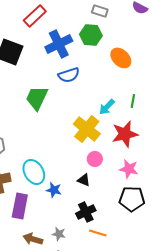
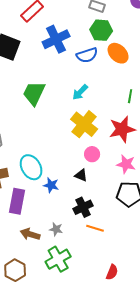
green hexagon: (91, 35) -> (101, 30), moved
blue semicircle: (69, 75) -> (87, 55), moved
cyan arrow: (107, 107) -> (80, 92), moved

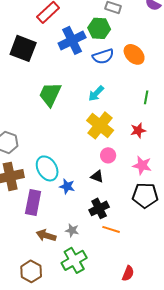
green hexagon: (101, 30) -> (99, 28), moved
red star: (122, 129) -> (138, 130), size x0.6

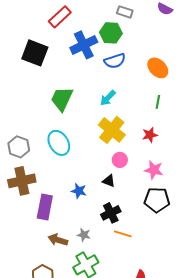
orange ellipse: (134, 54) -> (158, 68), moved
cyan ellipse: (47, 168) -> (59, 143), moved

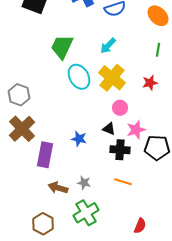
cyan ellipse: (59, 143) -> (79, 77), moved
pink star: (154, 170) -> (136, 130), moved, turned -30
brown cross: (22, 181) -> (22, 129), turned -32
black cross: (111, 213) -> (120, 150), moved, turned 30

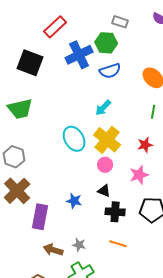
green trapezoid: (62, 47) -> (20, 109), moved, turned -128
pink circle: (120, 108) -> (105, 165), moved
pink star: (136, 130) -> (139, 175), moved

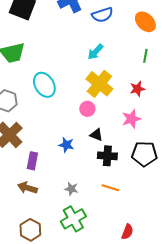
cyan ellipse: (74, 139) -> (44, 85), moved
pink circle: (105, 165) -> (87, 109), moved
purple rectangle: (40, 217) -> (32, 161), size x0.7
brown arrow: (53, 250) -> (27, 188), moved

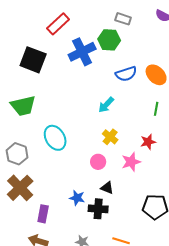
blue semicircle: (102, 15) -> (126, 74), moved
yellow cross: (99, 84) -> (110, 137), size x0.6
pink star: (131, 119) -> (131, 162), moved
black cross: (107, 156) -> (98, 209), moved

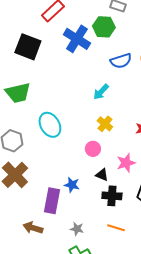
blue cross: (82, 52) -> (77, 39), turned -32
pink star: (131, 162) -> (126, 163), moved
black cross: (98, 209) -> (112, 196), moved
purple rectangle: (43, 214) -> (52, 201), moved, size x1.4

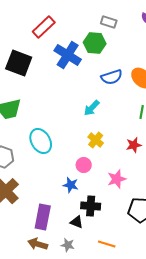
black triangle: (102, 175) -> (77, 222), moved
blue star: (72, 185) -> (71, 185), moved
black cross: (112, 196) -> (91, 206), moved
brown arrow: (33, 228) -> (38, 244), moved

